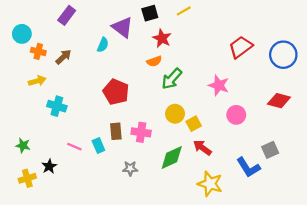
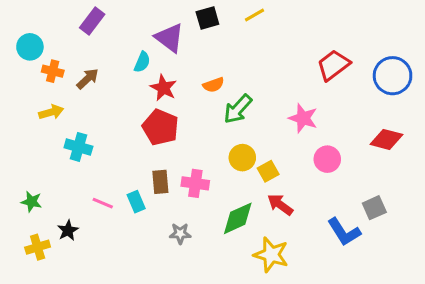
red star: (162, 38) -> (163, 88), moved
yellow star: (210, 184) -> (271, 255), moved

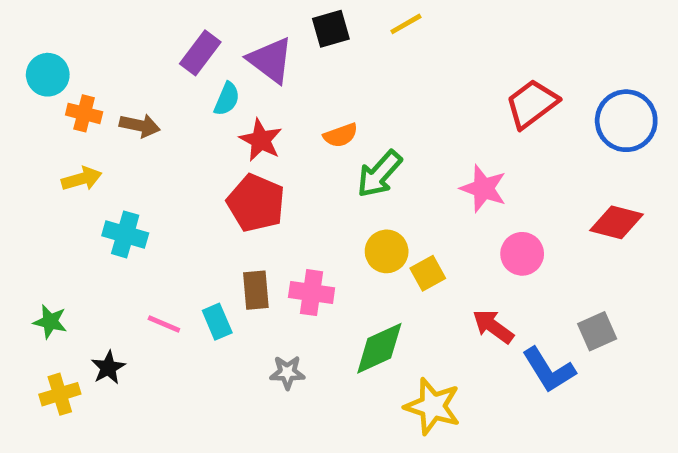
purple rectangle: (92, 21) -> (200, 53), moved
brown arrow: (88, 79) -> (140, 126), turned 55
red arrow: (280, 205) -> (493, 326), moved

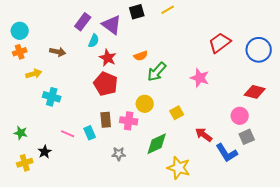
orange cross: (84, 113) -> (20, 52), moved, turned -32
yellow circle: (387, 251) -> (145, 104), moved
pink circle: (522, 254) -> (240, 116), moved

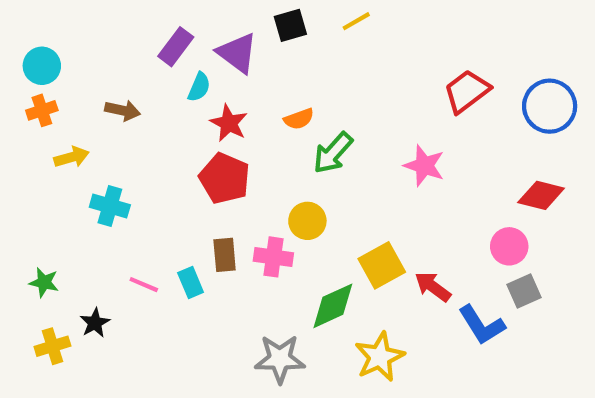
yellow square: (177, 113) -> (382, 265), moved, size x1.5
gray star: (119, 154) -> (280, 359), moved, size x1.6
yellow star: (179, 168) -> (380, 357), turned 30

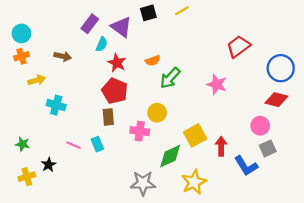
blue circle: (550, 106) -> (281, 68), moved
brown rectangle: (225, 255) -> (108, 117), moved
red arrow: (433, 287) -> (221, 146), turned 54

